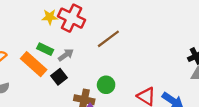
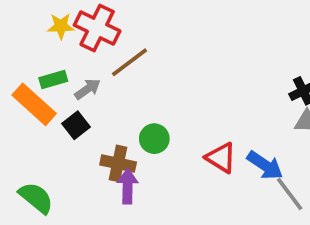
brown line: (108, 39) -> (129, 62), moved
green rectangle: (45, 49) -> (53, 80), turned -42

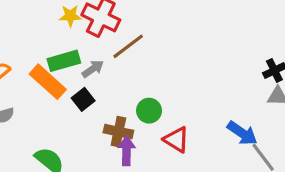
green rectangle: (53, 80) -> (64, 61), size x1.4
red triangle: (221, 158) -> (176, 140), moved

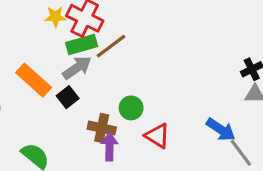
green rectangle: (64, 61) -> (82, 45), moved
gray arrow: (93, 69) -> (77, 68), size x1.4

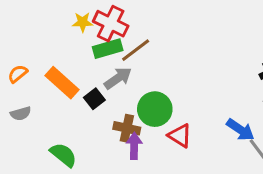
gray arrow: (77, 68) -> (118, 78), moved
green circle: (131, 108) -> (155, 109), size x1.5

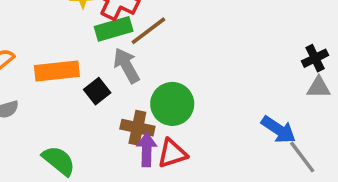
gray arrow: (118, 78) -> (126, 65), turned -84
orange rectangle: (62, 83) -> (57, 71), turned -48
red triangle: (180, 136) -> (172, 153), moved, turned -50

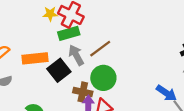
brown line: (148, 31) -> (100, 49), moved
black square: (97, 91) -> (59, 70), size x1.5

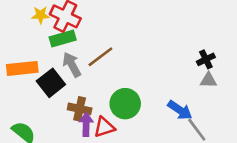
green circle: (103, 78) -> (125, 104), moved

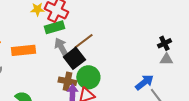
black square: (51, 83) -> (74, 58), moved
green circle: (125, 104) -> (88, 77), moved
blue arrow: (180, 110) -> (144, 82), turned -72

